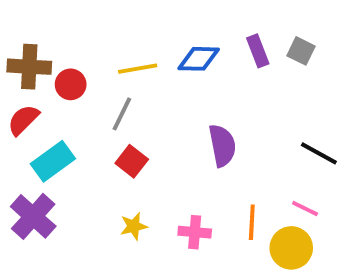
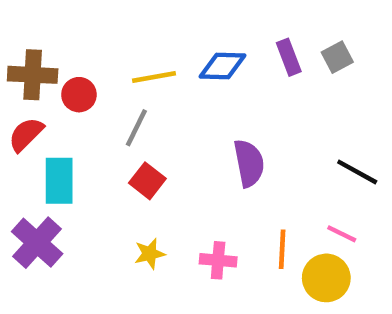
gray square: (301, 51) -> (337, 57), turned 36
cyan rectangle: (53, 161) -> (59, 181), turned -54

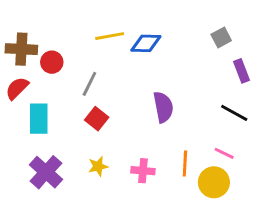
purple rectangle: (289, 57) -> (241, 71), moved
yellow line: (154, 77) -> (110, 36), moved
purple cross: (37, 243) -> (46, 172), moved

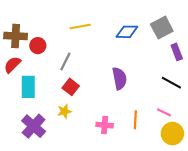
gray square: (221, 38) -> (162, 28), size x1.5
blue diamond: (146, 43) -> (127, 32), moved
yellow star: (98, 166) -> (64, 111), moved
yellow circle: (214, 182) -> (172, 134), moved

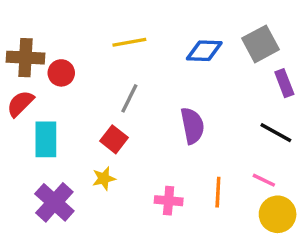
gray line: (65, 61) -> (129, 98), moved

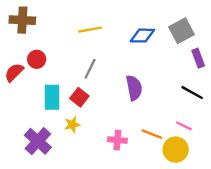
brown cross: (25, 58) -> (22, 20), moved
red circle: (61, 73) -> (37, 59), moved
cyan rectangle: (46, 139) -> (52, 97), moved
orange line: (218, 192) -> (152, 134), turned -72
yellow circle: (278, 214) -> (176, 150), moved

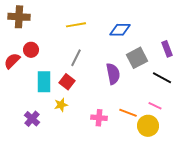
gray square: (182, 31) -> (137, 58), moved
purple cross: (38, 141) -> (32, 119), size x0.7

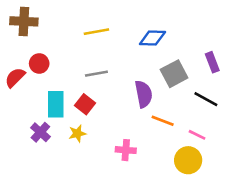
gray line: (76, 58) -> (96, 74), turned 54
orange line: (128, 113) -> (163, 121), moved
purple cross: (32, 119) -> (40, 132), moved

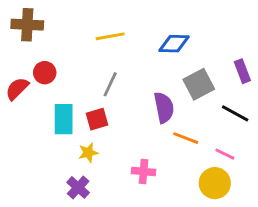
gray line: (96, 74) -> (110, 84), turned -55
red square: (85, 104) -> (97, 119), turned 36
purple cross: (40, 132) -> (78, 187), moved

